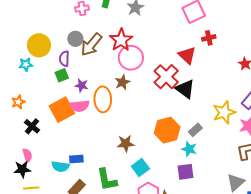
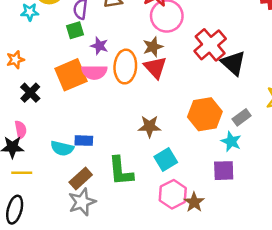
red triangle: (187, 55) -> (155, 67), moved

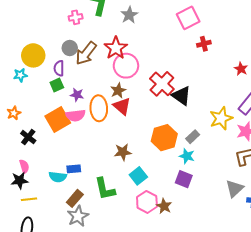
purple square: (224, 171) -> (184, 179), turned 30

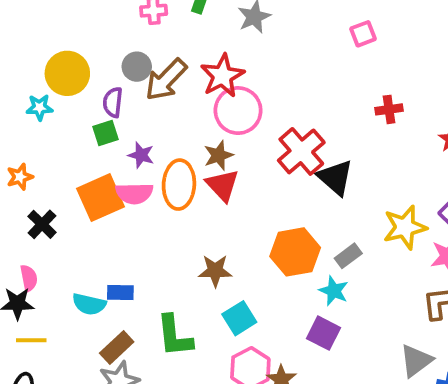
pink square: (188, 18) -> (363, 34), size x0.6
red cross: (204, 44) -> (389, 109), moved

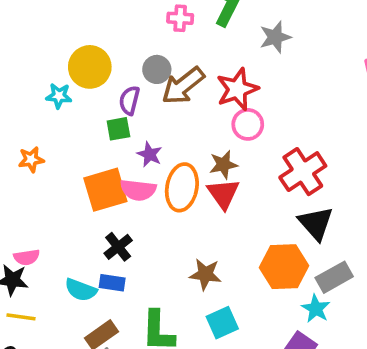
pink circle: (238, 111) -> (248, 124), size x0.7
black triangle: (335, 177) -> (316, 223), moved
black cross: (42, 224) -> (118, 247), moved
gray rectangle: (348, 256) -> (334, 277), size x1.4
pink semicircle: (29, 278) -> (27, 257), turned 85

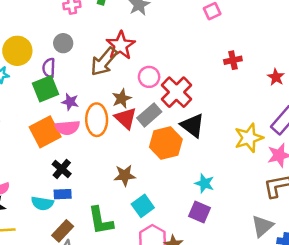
brown arrow: (183, 86) -> (104, 62), moved
pink circle: (248, 124) -> (149, 77), moved
green square: (118, 129) -> (45, 89), size x1.5
orange hexagon: (284, 267) -> (166, 143), moved
gray rectangle: (334, 277) -> (149, 115), moved

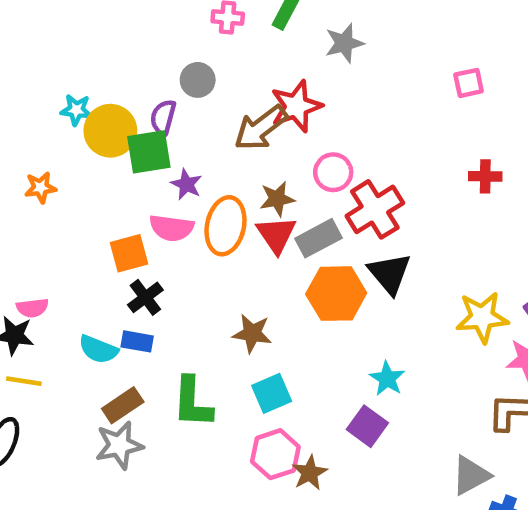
yellow circle: (17, 51) -> (110, 131), moved
orange square: (45, 132) -> (129, 253), moved, size x0.7

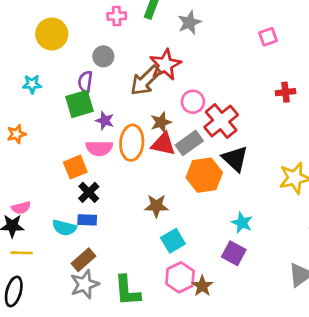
yellow circle: (110, 131) -> (52, 34), moved
red triangle: (276, 235) -> (163, 144), turned -36
green L-shape: (192, 402) -> (127, 291), moved

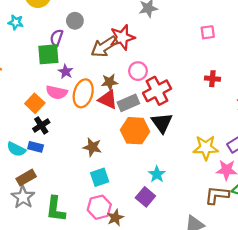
cyan star: (32, 84) -> (16, 22), moved
orange square: (75, 167) -> (35, 103), turned -36
gray star: (85, 284) -> (23, 197), turned -30

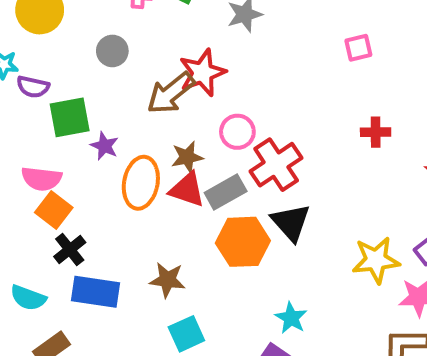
purple semicircle: (57, 38) -> (33, 87), moved, turned -91
pink semicircle: (57, 92) -> (42, 179), moved
blue rectangle: (36, 147) -> (96, 292), moved, size x1.6

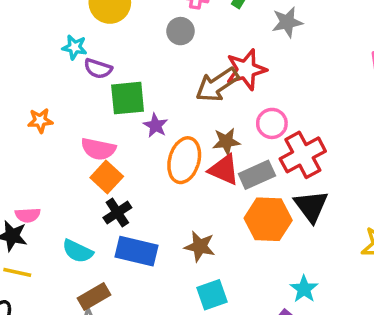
gray circle: (112, 51) -> (181, 31), moved

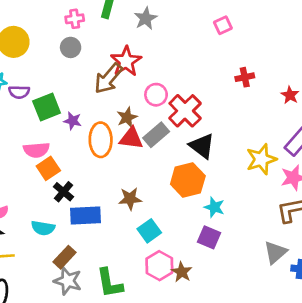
orange square: (107, 177) -> (48, 168), turned 30
orange hexagon: (268, 219) -> (188, 180), moved

